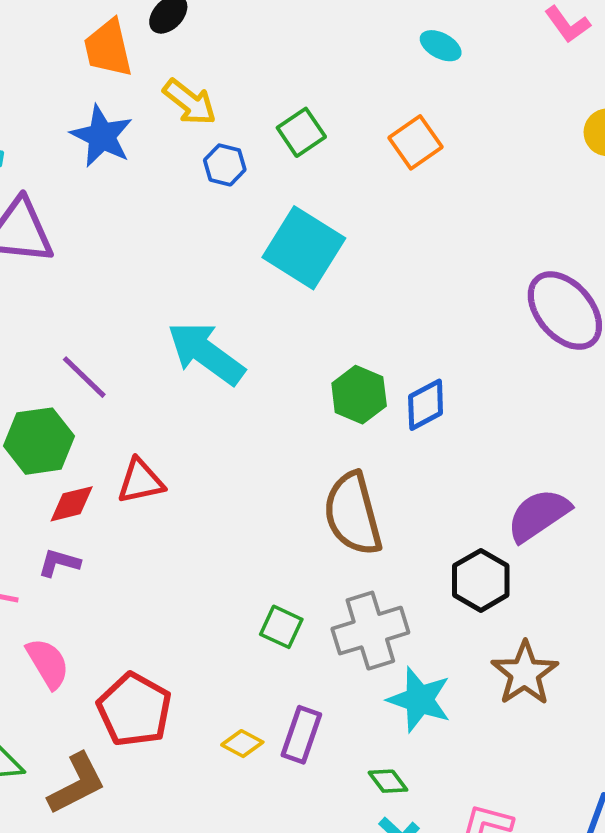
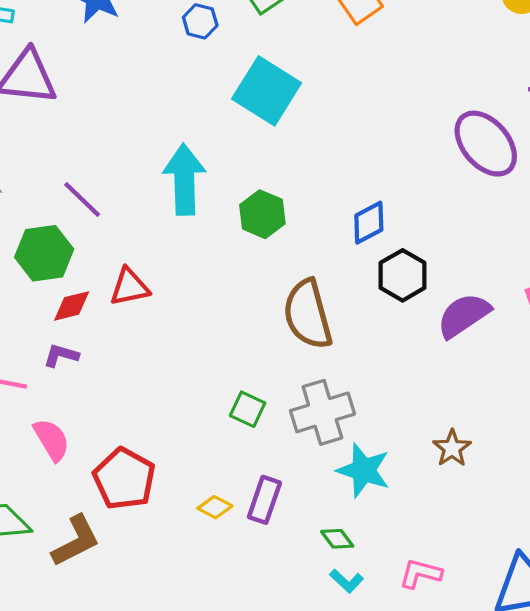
cyan arrow: (206, 353) -> (184, 179), turned 52
green hexagon: (359, 395) -> (262, 214), moved
black hexagon: (481, 580) -> (403, 275), moved
brown star: (525, 673) -> (452, 448), size x0.7

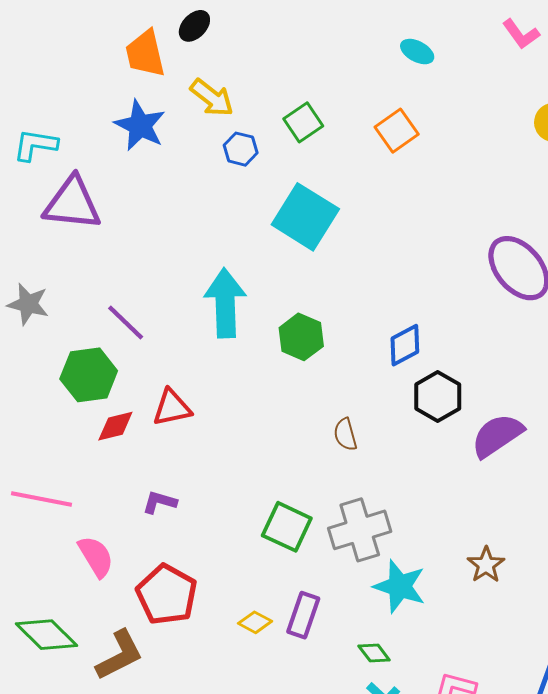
brown semicircle: (308, 314) -> (345, 434), size x0.5
purple L-shape: (61, 355) -> (160, 502), moved
green square: (248, 409) -> (287, 527), size x1.4

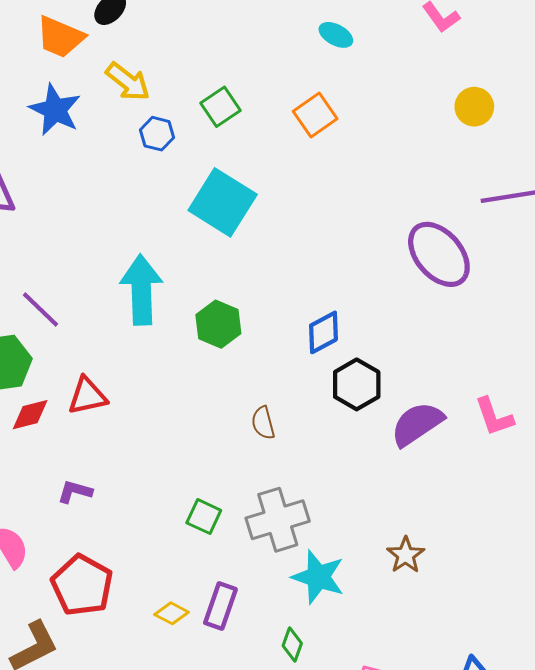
orange trapezoid: (145, 54) -> (60, 37), turned -54
green square: (287, 527) -> (204, 517), size x0.7
green diamond: (374, 653) -> (292, 645), turned 56

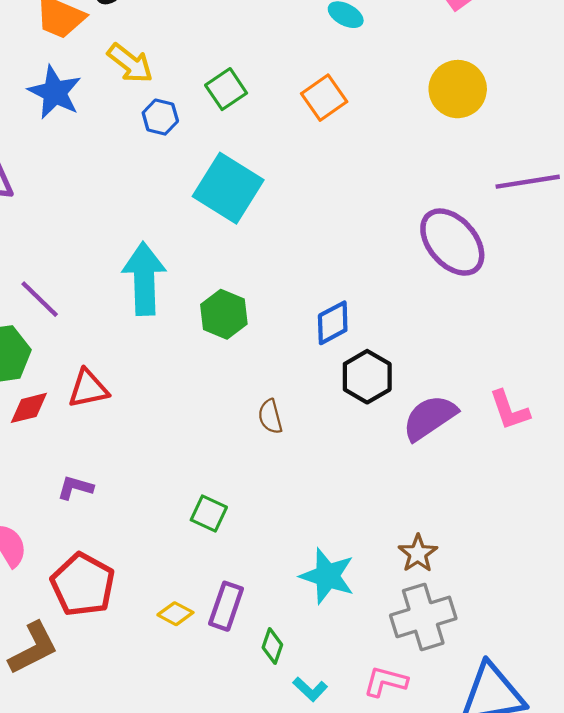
yellow circle: (474, 107) -> (458, 89), moved, size x1.4
gray cross: (278, 520) -> (423, 617), moved
green diamond: (292, 645) -> (272, 646), moved

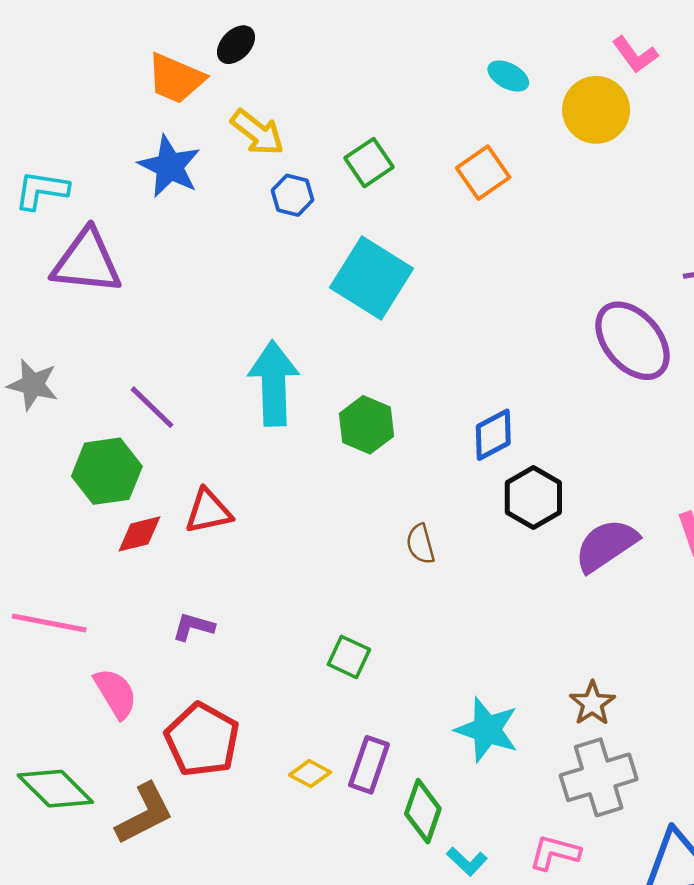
yellow circle: (458, 89) -> (596, 110), moved
green diamond: (272, 646) -> (423, 811), size x1.5

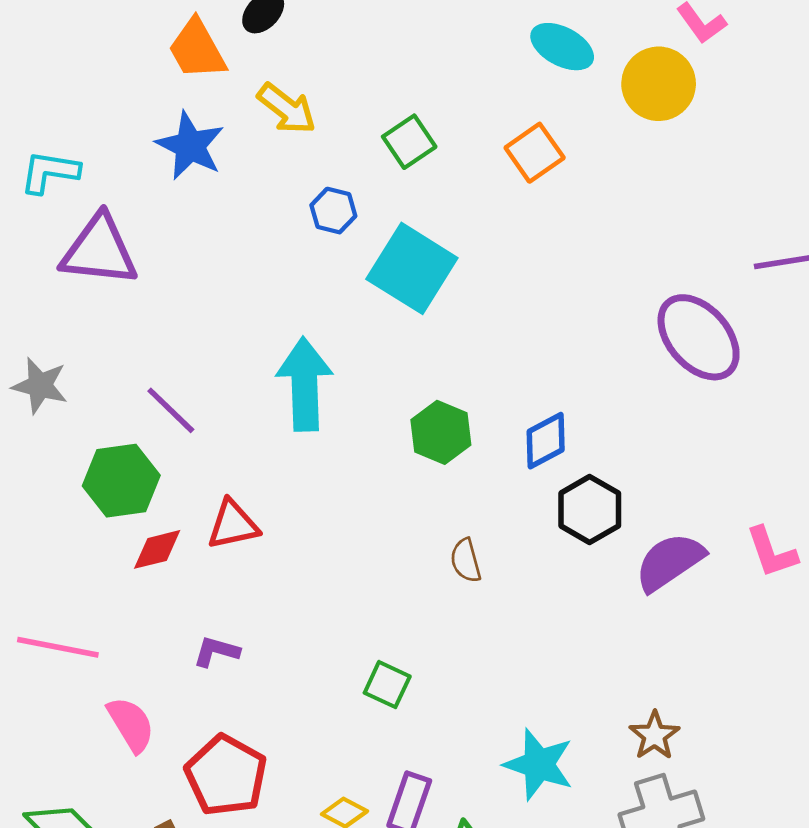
cyan ellipse: (508, 76) -> (562, 47), size x1.4
orange trapezoid: (176, 79) -> (197, 49), turned 38
blue hexagon: (292, 195) -> (333, 211), moved
green hexagon: (366, 425) -> (441, 432), moved

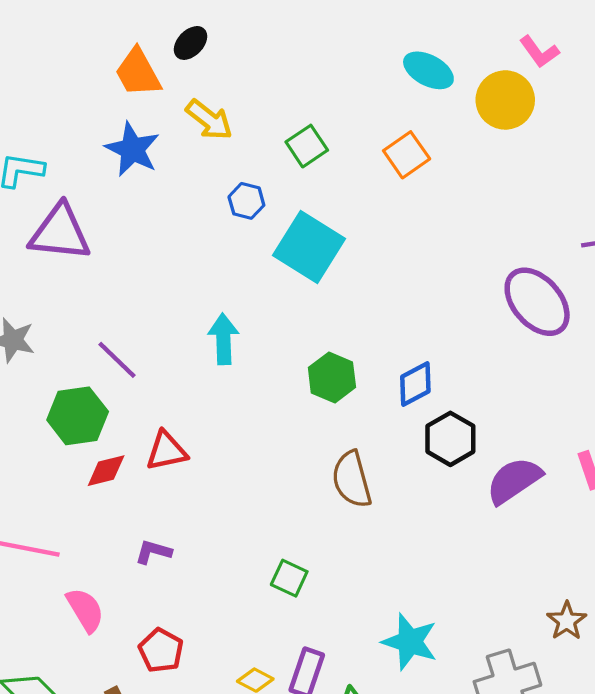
cyan arrow: (304, 384) -> (223, 339), size x0.7
brown semicircle: (466, 561) -> (352, 479), size x1.6
brown star: (654, 735) -> (567, 621), moved
red pentagon: (226, 775) -> (161, 650), size x0.7

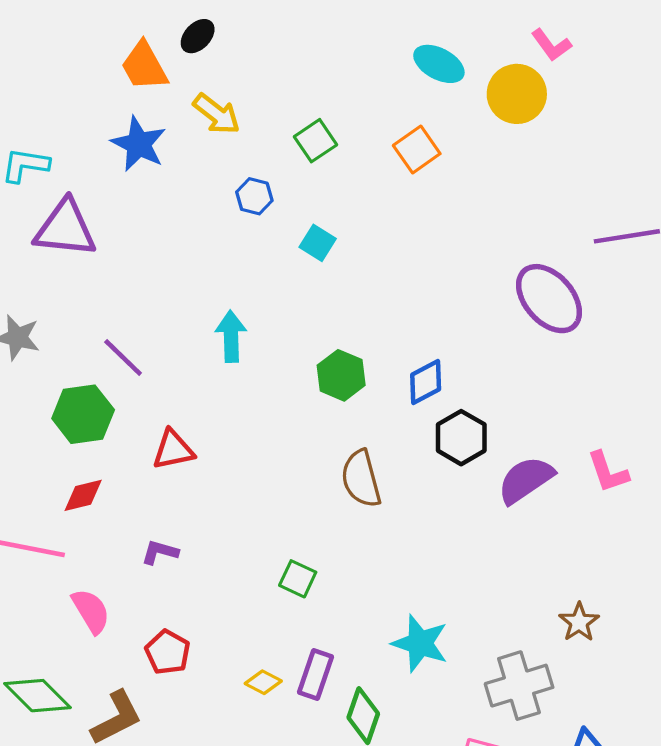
cyan square: (309, 247) -> (318, 243), size x0.5
red diamond: (106, 471) -> (83, 495), moved

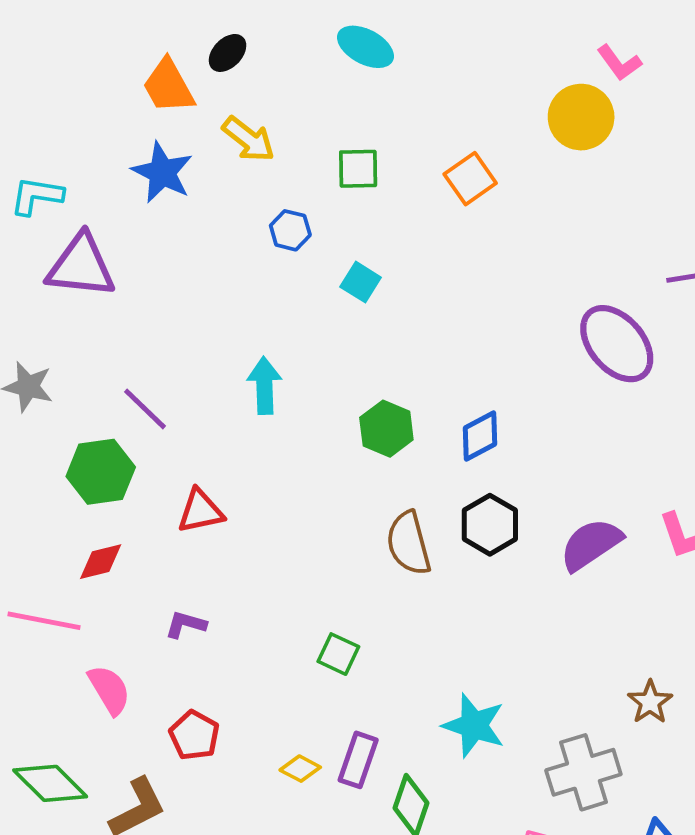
cyan ellipse: (439, 64) -> (365, 47), moved
green square: (315, 141) -> (358, 169), turned 33
black hexagon: (461, 438) -> (490, 525), moved

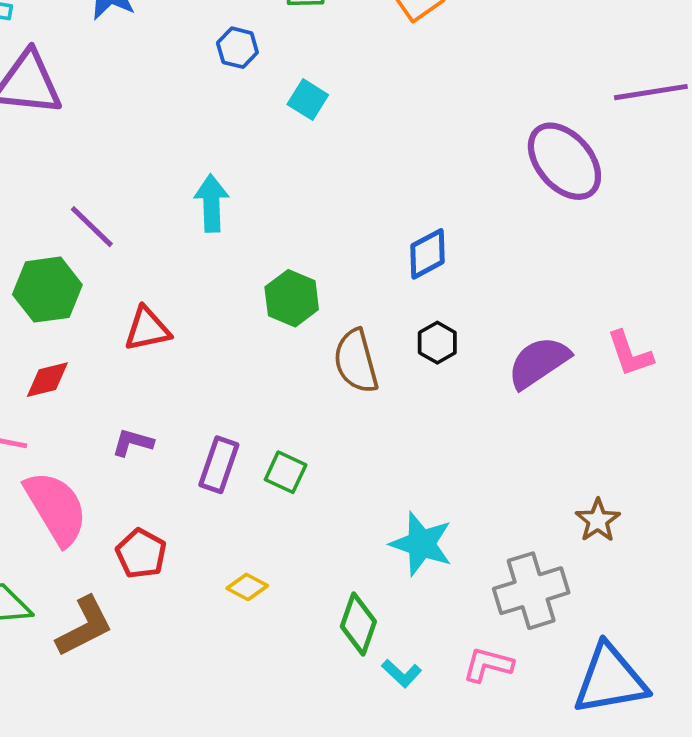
green hexagon: (386, 429) -> (292, 298), moved
black hexagon: (490, 525) -> (437, 343), size x0.7
pink semicircle: (109, 690) -> (56, 508), size x1.5
purple rectangle: (358, 760) -> (219, 465), moved

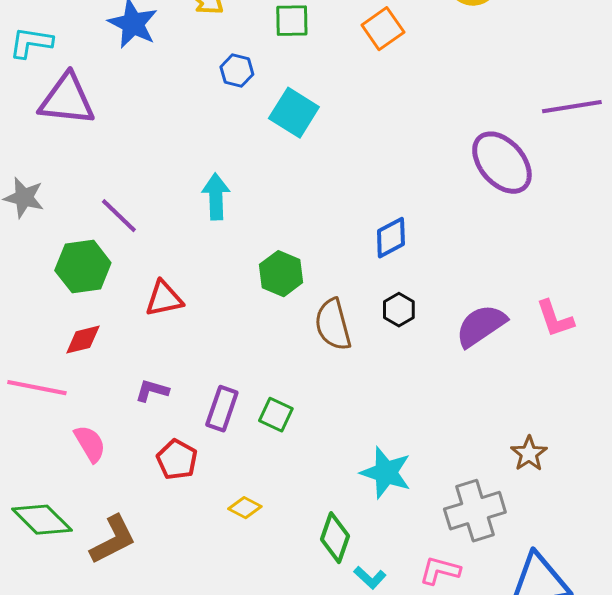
cyan square: (308, 100) -> (294, 113), size x1.5
pink semicircle: (56, 508) -> (90, 444), size x0.6
red pentagon: (141, 554) -> (177, 460), moved

